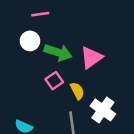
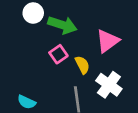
pink triangle: (91, 58) -> (108, 41), moved

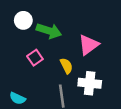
pink square: (58, 54) -> (35, 58), moved
white cross: (109, 85) -> (90, 83), turned -30

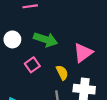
white circle: (23, 20) -> (12, 39), moved

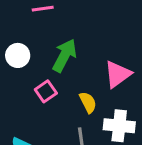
green arrow: (46, 39) -> (65, 55), turned -80

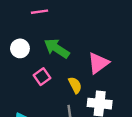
green arrow: (65, 55) -> (57, 48), turned -85

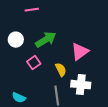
green arrow: (57, 48) -> (46, 40), turned 115

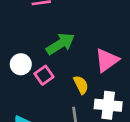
white circle: (16, 40) -> (21, 64), moved

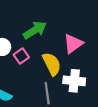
yellow semicircle: (81, 85) -> (52, 64), size x1.5

